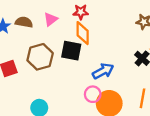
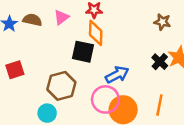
brown hexagon: (40, 57) -> (61, 86), moved
pink circle: (93, 94) -> (105, 99), size x1.5

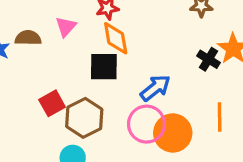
red square: (15, 70) -> (52, 103), moved

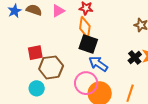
black square: (104, 67) -> (88, 44), moved
blue arrow: (155, 88) -> (98, 64), turned -126

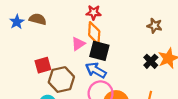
pink triangle: (58, 11) -> (78, 44), moved
blue arrow: (98, 64) -> (96, 70), moved

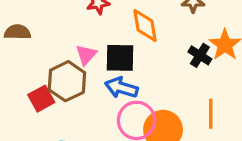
orange diamond: (94, 33) -> (145, 26), moved
brown hexagon: (61, 80) -> (67, 81), moved

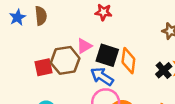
orange diamond: (145, 26) -> (128, 61), moved
brown semicircle: (17, 32) -> (41, 16), turned 66

